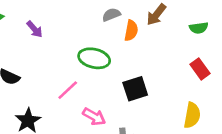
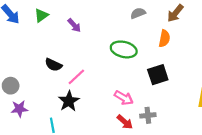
orange semicircle: (131, 31) -> (164, 38), moved
pink line: (68, 90) -> (76, 77), moved

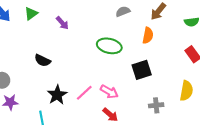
pink line: (76, 77) -> (84, 93), moved
gray cross: (148, 115) -> (156, 105), moved

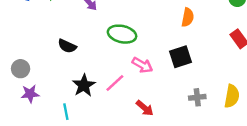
green ellipse: (109, 46) -> (122, 34), moved
yellow semicircle: (186, 91) -> (232, 96), moved
pink arrow: (109, 92) -> (142, 65), moved

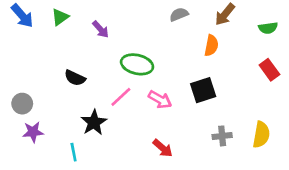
pink line: (115, 83) -> (121, 97), moved

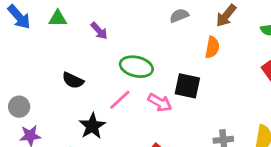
green triangle: (60, 17) -> (58, 18), turned 36
black square: (203, 90) -> (187, 86), moved, turned 30

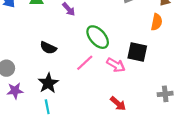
green ellipse: (136, 67) -> (98, 37), turned 35
black star: (92, 126) -> (48, 83), moved

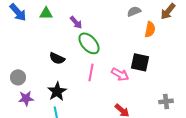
orange semicircle: (157, 22) -> (150, 29), moved
green ellipse: (98, 37) -> (89, 43), moved
pink line: (85, 63) -> (91, 72), turned -36

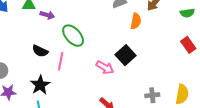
purple arrow: (76, 22) -> (47, 15), moved, turned -32
black square: (140, 62) -> (126, 55), turned 36
pink line: (91, 72) -> (61, 61), moved

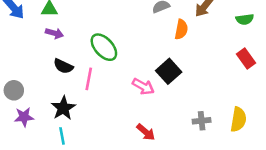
purple arrow: (47, 15) -> (54, 33), moved

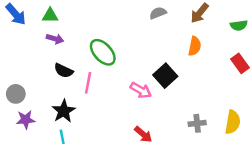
orange semicircle: (181, 29) -> (195, 46), moved

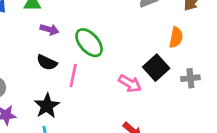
purple arrow: (55, 39) -> (49, 29), moved
orange semicircle: (195, 46) -> (176, 37), moved
gray cross: (197, 123) -> (190, 78), moved

